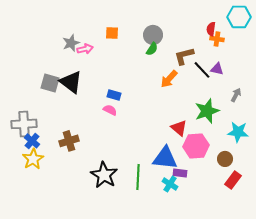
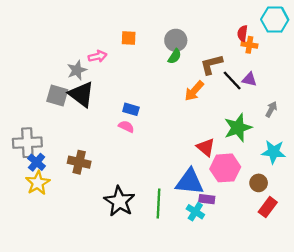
gray star: (71, 43) -> (77, 70), moved
brown cross: (69, 141) -> (79, 162), turned 30

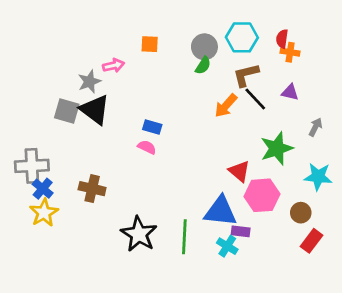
cyan hexagon: (275, 20) -> (242, 37), moved
black line: (232, 81) -> (255, 99), moved

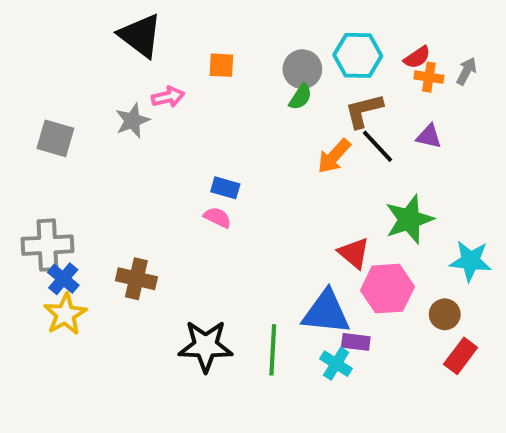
red semicircle: (282, 39) -> (417, 57), turned -132
black triangle: (95, 110) -> (140, 36), moved
gray square: (67, 111) -> (55, 138), moved
gray arrow: (315, 127) -> (466, 71), moved
black star: (139, 234) -> (206, 346), turned -30

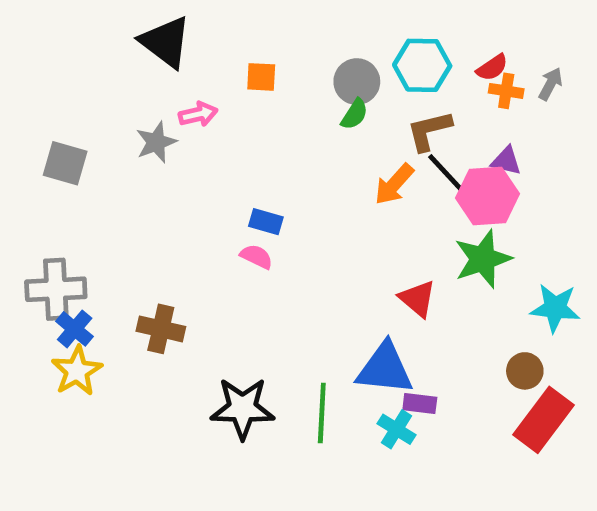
pink hexagon: (387, 289) -> (487, 196), moved
red rectangle: (461, 356) -> (543, 420), size x1.5

